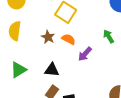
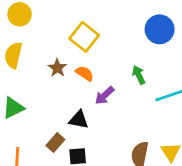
black triangle: (52, 70) -> (79, 120), moved

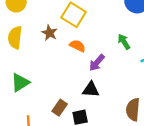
brown star: (57, 68) -> (50, 33), moved
black triangle: (79, 120) -> (91, 90), moved

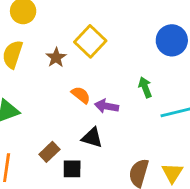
orange semicircle: (78, 46) -> (81, 95), moved
purple arrow: (97, 63) -> (107, 106), turned 48

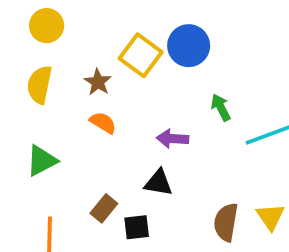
blue circle: (172, 40) -> (189, 46), moved
orange semicircle: (81, 95) -> (103, 123), moved

